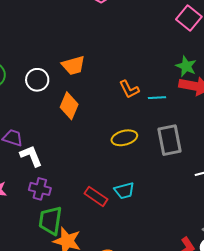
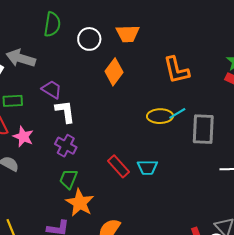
orange L-shape: (129, 89) -> (176, 70), size x1.4
cyan line: (157, 98) -> (177, 113), moved, turned -42
green trapezoid: (50, 221) -> (68, 179), size x0.7

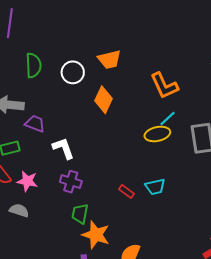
purple trapezoid: (52, 89) -> (35, 124), moved
cyan line: (177, 113) -> (167, 119), moved
red rectangle: (118, 166) -> (127, 191), size x0.7

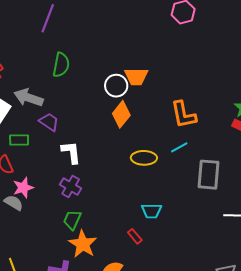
white circle: (73, 72) -> (116, 86), moved
yellow ellipse: (157, 134) -> (144, 158), moved
pink star: (27, 181) -> (23, 188), moved, turned 30
red rectangle: (127, 191) -> (135, 236), moved

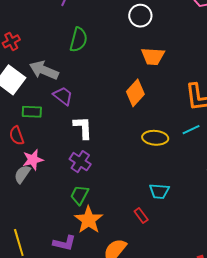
white circle: (116, 86) -> (140, 16), moved
gray semicircle: (14, 203) -> (22, 174), turned -90

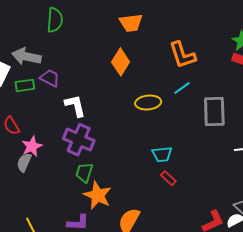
green rectangle: (32, 112) -> (25, 85), moved
purple cross: (80, 162) -> (79, 140), size x1.4
red rectangle: (141, 216) -> (168, 178), moved

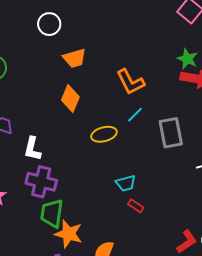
white L-shape: (75, 106) -> (32, 149), turned -145
green trapezoid: (84, 173) -> (52, 213), size x1.4

